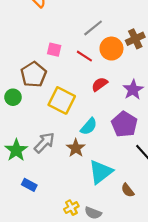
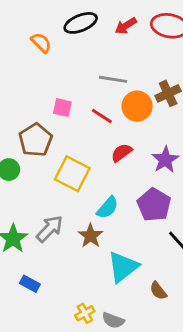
gray line: (93, 28) -> (113, 79), turned 48

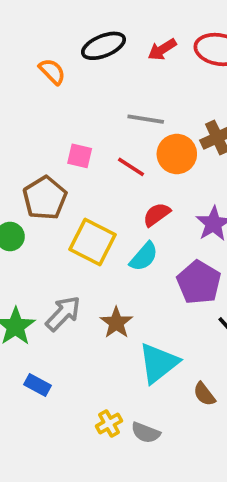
cyan semicircle: (107, 208) -> (144, 257), moved

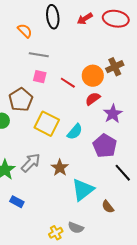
black ellipse: (103, 46) -> (53, 17), turned -75
gray line: (146, 119) -> (39, 55), moved
red semicircle: (157, 214) -> (93, 99), moved
yellow cross: (109, 423) -> (56, 233), moved

